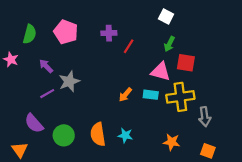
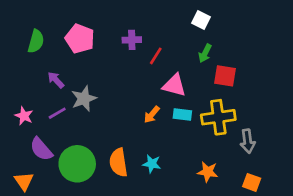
pink star: (11, 59) -> (24, 116), moved
pink triangle: (161, 72) -> (174, 85), moved
green circle: (64, 135) -> (77, 164), size x1.4

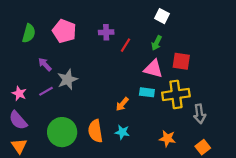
green arrow: (205, 53) -> (157, 43), moved
pink triangle: (174, 85) -> (153, 69), moved
orange arrow: (152, 115) -> (122, 104), moved
purple semicircle: (41, 149) -> (18, 120), moved
orange square: (252, 182) -> (203, 147), turned 32

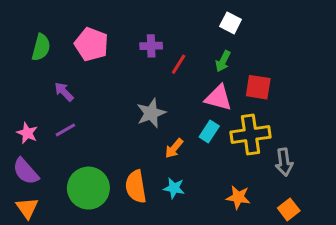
gray star: (67, 79) -> (151, 113), moved
cyan rectangle: (147, 92) -> (209, 131), turned -64

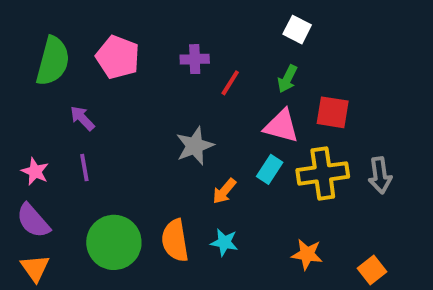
green semicircle: (41, 47) -> (53, 61), size x1.4
purple line: (65, 130) -> (84, 168), turned -70
gray arrow: (284, 162) -> (380, 175), moved

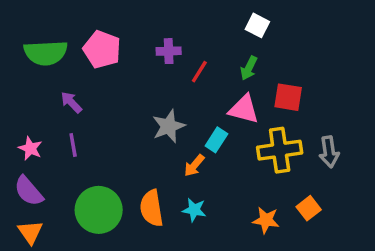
green semicircle: (53, 61) -> (46, 53), turned 72
cyan rectangle: (270, 169) -> (216, 140), moved
orange square: (372, 270) -> (309, 208), moved

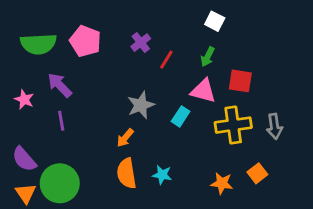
purple cross: (169, 51) -> (141, 43), turned -36
purple arrow: (71, 102) -> (60, 85), size x1.4
pink star: (30, 148) -> (24, 99), moved
orange arrow: (194, 165) -> (125, 138), moved
green circle: (99, 210) -> (60, 183), moved

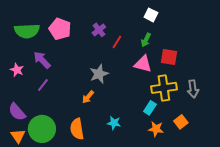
cyan rectangle: (181, 116) -> (150, 108), moved
purple line: (61, 121) -> (43, 85), turned 48
orange semicircle: (127, 173) -> (77, 129), moved

